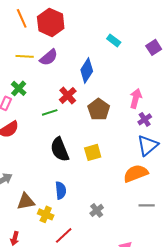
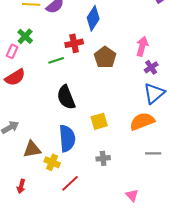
red cross: (68, 95) -> (74, 43), turned 30
yellow square: (93, 152) -> (99, 121), moved
blue semicircle: (61, 190) -> (67, 138), size x1.5
gray cross: (97, 210) -> (103, 158), turned 32

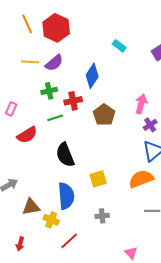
green cross: (25, 36) -> (49, 91), moved, turned 35
red semicircle: (15, 77) -> (27, 135), moved

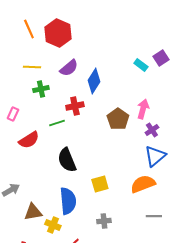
cyan rectangle: (119, 46) -> (141, 65), moved
purple semicircle: (54, 63) -> (69, 68), moved
green cross: (49, 91) -> (41, 89), moved
brown pentagon: (104, 115) -> (118, 119), moved

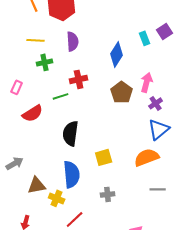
cyan rectangle: (141, 65) -> (145, 38), turned 32
purple semicircle: (69, 68) -> (73, 41), turned -54
blue diamond: (94, 81) -> (117, 54), moved
black semicircle: (67, 160) -> (71, 133), turned 30

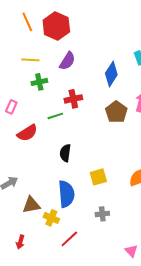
purple semicircle: (73, 41) -> (67, 61), turned 36
black semicircle: (71, 133) -> (65, 153), size x0.7

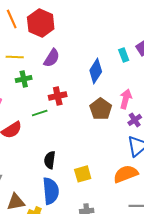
black semicircle: (65, 153) -> (50, 160), moved

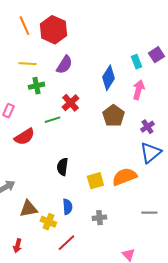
red cross: (58, 96) -> (70, 103), turned -30
pink arrow: (126, 99) -> (138, 90), moved
orange semicircle: (126, 174) -> (124, 177), moved
blue semicircle: (51, 191) -> (67, 207), moved, size x0.6

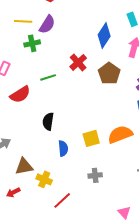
purple semicircle: (64, 65) -> (47, 24), moved
red cross: (70, 103) -> (78, 62), moved
black semicircle: (62, 167) -> (48, 121), moved
blue semicircle: (67, 207) -> (63, 148), moved
red arrow: (17, 246) -> (13, 192), moved, turned 48

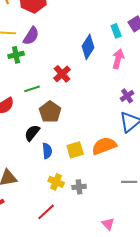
brown pentagon: (109, 73) -> (50, 112), moved
black semicircle: (48, 121) -> (32, 133), turned 30
blue semicircle: (63, 148) -> (47, 151), moved
yellow cross: (44, 179) -> (56, 182), moved

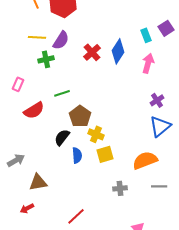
red cross: (62, 74) -> (92, 52), moved
orange semicircle: (104, 146) -> (145, 160), moved
yellow cross: (56, 182) -> (96, 134), moved
gray cross: (79, 187) -> (120, 188), moved

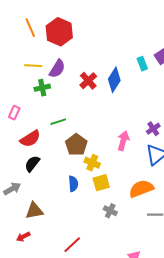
pink arrow: (148, 63) -> (123, 141), moved
black semicircle: (62, 137) -> (32, 164), moved
gray cross: (120, 188) -> (110, 211), moved, turned 32

